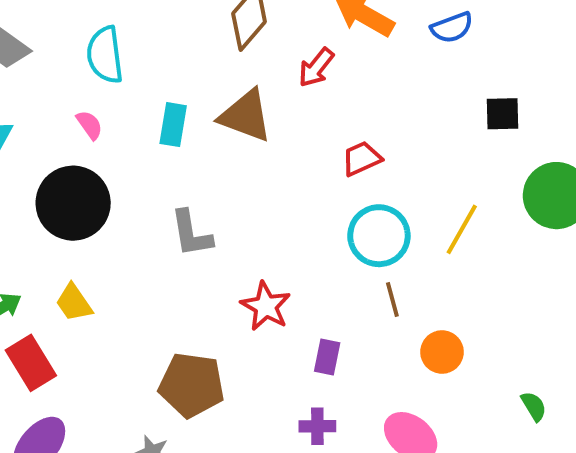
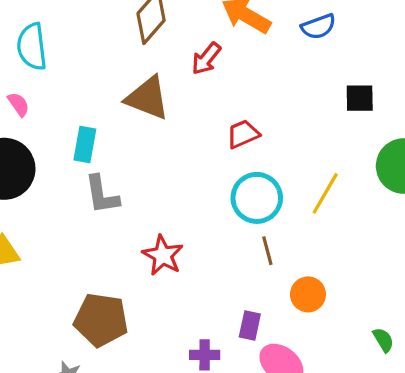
cyan rectangle: (173, 125) -> (85, 144), moved
purple rectangle: (327, 357) -> (250, 326), moved

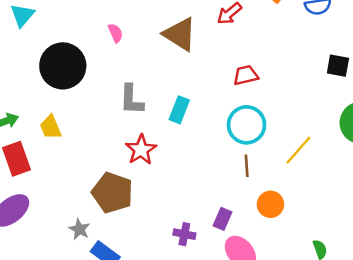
pink semicircle: (18, 104) -> (115, 33), moved
cyan rectangle: (85, 144) -> (179, 110), moved
yellow line: (325, 193) -> (298, 150), moved
red star: (163, 255) -> (141, 150), moved

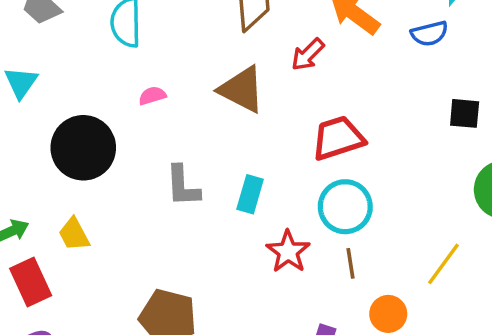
pink semicircle: (115, 33) -> (152, 96), turned -78
red trapezoid: (246, 75) -> (338, 138), size x1.5
red star: (141, 150) -> (288, 252), moved
yellow line: (298, 150) -> (444, 264), moved

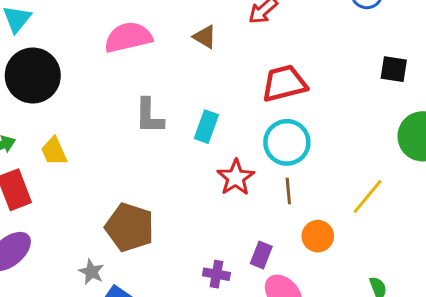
brown triangle: (242, 89) -> (205, 37), size x0.6
pink semicircle: (152, 96) -> (128, 37), size x2.0
black circle: (83, 148) -> (33, 75), moved

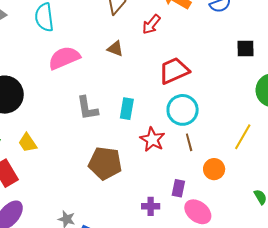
brown pentagon: (130, 227) -> (105, 163), moved

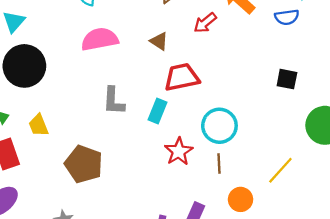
black square: (246, 49) -> (287, 79), moved
red trapezoid: (174, 71) -> (182, 77), moved
brown pentagon: (105, 163) -> (84, 164), moved

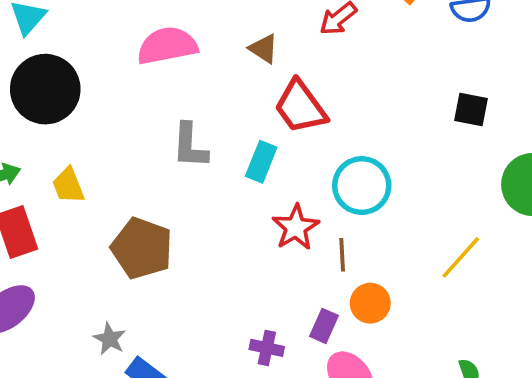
red trapezoid: (182, 77) -> (300, 107), turned -114
brown line: (219, 164) -> (342, 255), moved
orange circle: (241, 199) -> (370, 303), moved

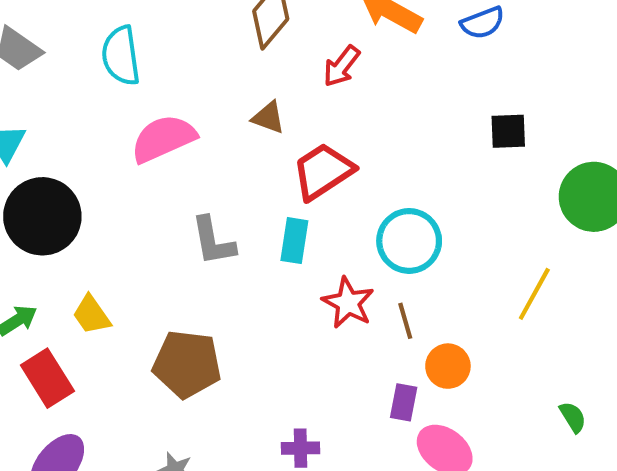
red trapezoid: (300, 107) -> (323, 171), turned 106
purple cross: (267, 348) -> (300, 448), moved

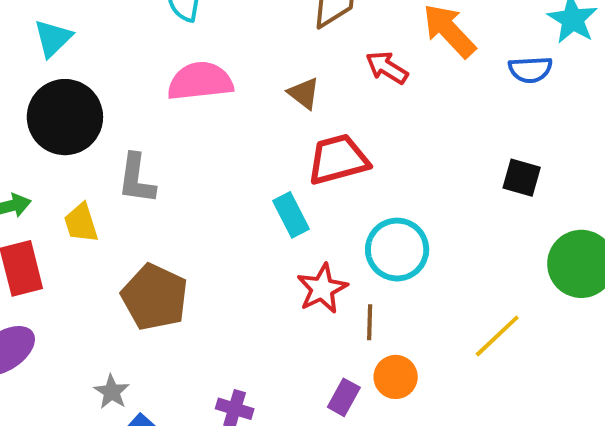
red arrow: (341, 66) -> (387, 68), turned 66
gray L-shape: (213, 241) -> (136, 179), moved
cyan rectangle: (294, 241) -> (291, 215), turned -54

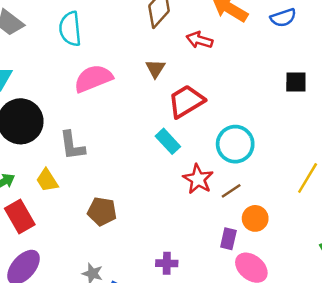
brown triangle: (304, 93) -> (155, 68), turned 40
brown pentagon: (155, 297) -> (102, 211), size x0.7
brown line: (370, 322) -> (231, 191), turned 70

